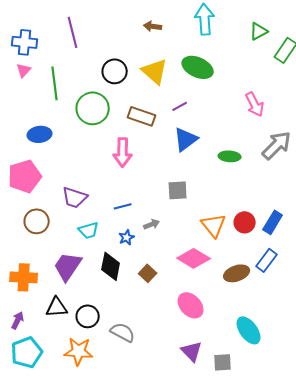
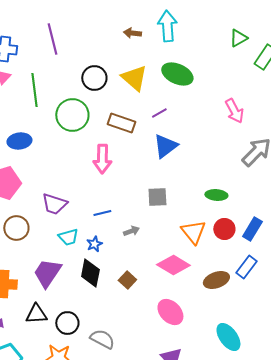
cyan arrow: (205, 19) -> (167, 26), moved
green ellipse: (230, 156) -> (216, 195), moved
blue star: (127, 237) -> (94, 244), moved

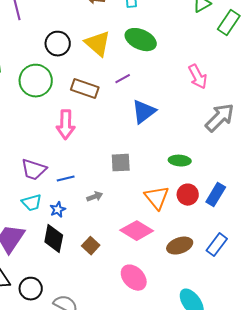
blue triangle: (165, 146) -> (144, 112), moved
purple trapezoid: (54, 204) -> (34, 170), moved
blue rectangle: (246, 267) -> (217, 245), moved

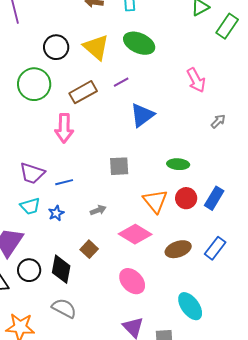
brown rectangle: (85, 89) -> (83, 92), turned -48
gray arrow: (220, 118) -> (218, 121), size x0.5
gray arrow: (95, 197) -> (98, 210), moved
black diamond: (54, 239) -> (61, 269), moved
black circle: (31, 289) -> (29, 270), moved

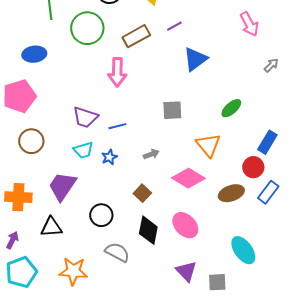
green ellipse: (178, 164) -> (231, 108), turned -45
red circle: (186, 198) -> (253, 167), moved
black diamond: (61, 269) -> (148, 230), moved
black circle: (29, 270) -> (101, 215), moved

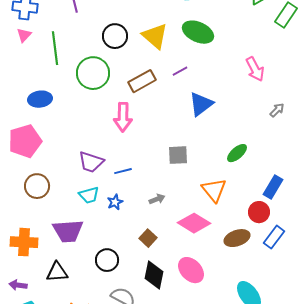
purple trapezoid: (62, 186) -> (68, 231), turned -128
purple arrow: (12, 240) -> (18, 285), turned -108

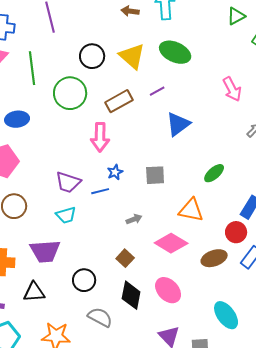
orange triangle: (214, 190) -> (191, 210), turned -40
blue star: (115, 202) -> (115, 172), moved

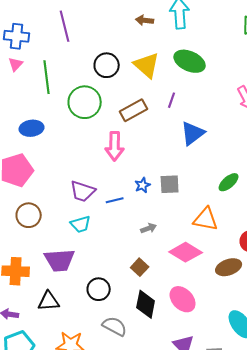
purple line: (157, 91) -> (172, 100), turned -42
blue star: (115, 172) -> (143, 185), moved

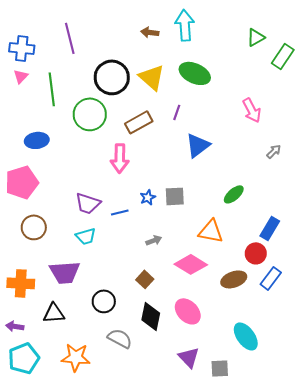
black circle: (107, 65) -> (112, 77), size x1.4

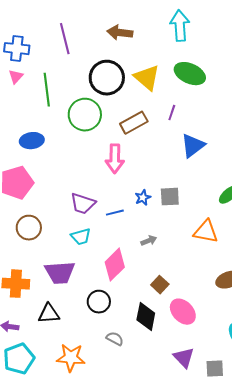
brown arrow: (150, 32) -> (120, 33), moved, size x1.4
pink diamond: (191, 264) -> (115, 265), moved, turned -76
brown square: (145, 279) -> (160, 285), moved
gray semicircle: (120, 338) -> (115, 339), size x0.7

